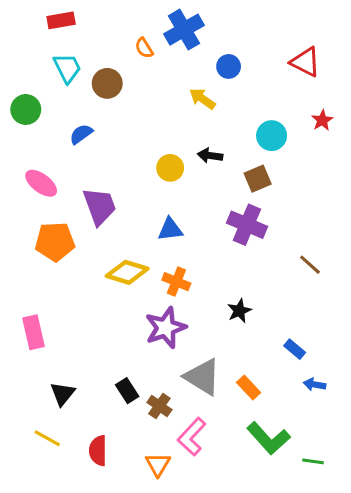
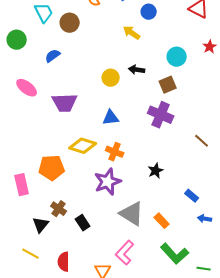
purple trapezoid: (99, 206) -> (65, 103), turned 108
orange pentagon: (55, 242) -> (52, 168), moved
brown cross: (159, 406) -> (59, 209), moved

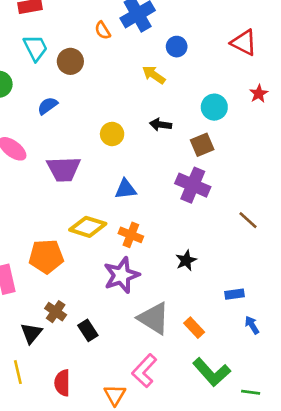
yellow circle: (111, 78) -> (112, 134), moved
blue rectangle: (192, 196) -> (234, 294), turned -48
blue arrow: (205, 219) -> (252, 325), turned 48
yellow line: (31, 254) -> (18, 372), turned 48

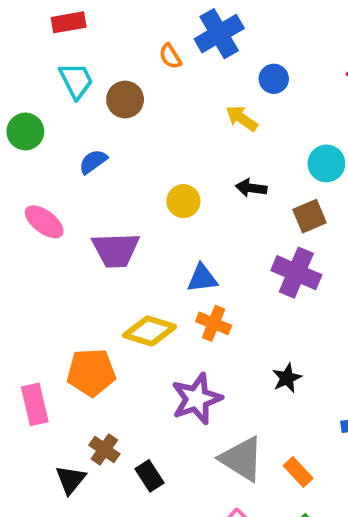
orange cross: (131, 235) -> (214, 323), moved

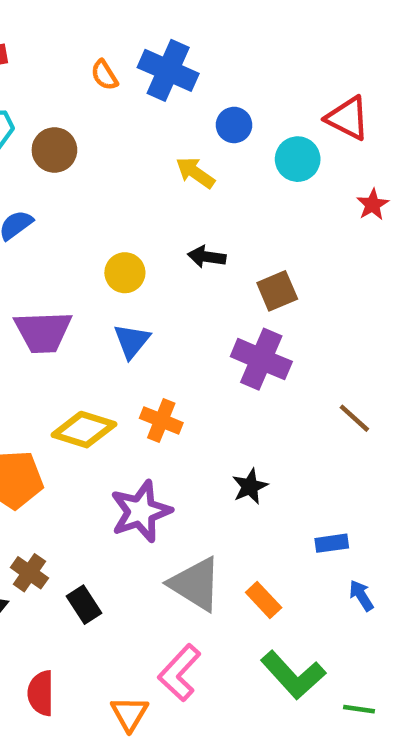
blue cross: (219, 34) -> (168, 70), turned -36
orange semicircle: (170, 56) -> (104, 75), moved
cyan circle: (326, 163) -> (298, 159), moved
blue triangle: (202, 278) -> (132, 341), moved, turned -44

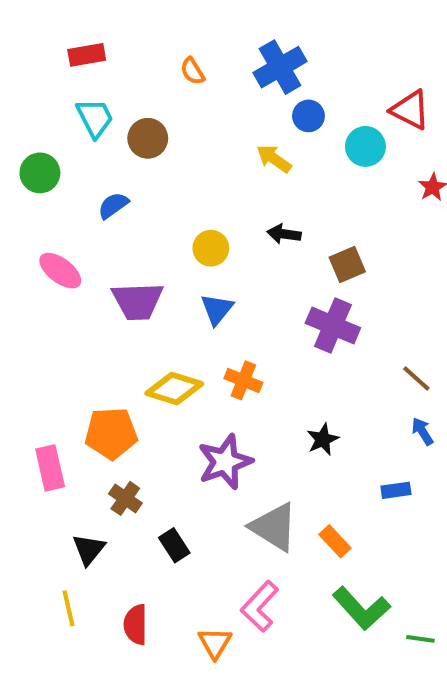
blue cross: (168, 70) -> (280, 67), moved, turned 36
brown cross: (29, 573) -> (125, 498), moved
blue arrow: (361, 595) -> (422, 431), moved

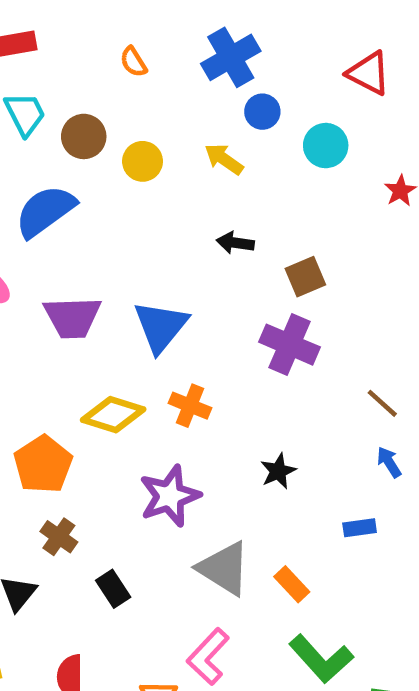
red triangle: (410, 110) -> (369, 73), moved
blue semicircle: (113, 205) -> (45, 211), size x1.8
yellow circle: (211, 248) -> (143, 161), moved
blue triangle: (217, 309) -> (161, 326), size x1.5
orange pentagon: (111, 433) -> (43, 464), turned -30

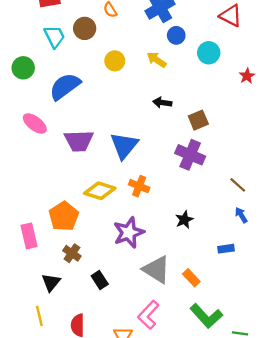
brown circle: (84, 136) -> (85, 28), moved

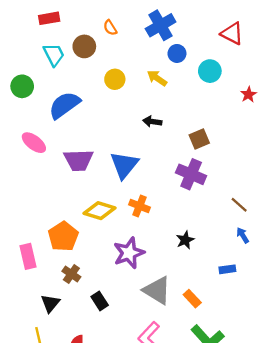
black arrow: (162, 103) -> (152, 122), moved

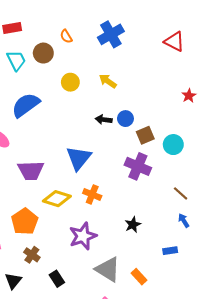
blue circle: (177, 53) -> (125, 119), moved
cyan circle: (210, 71) -> (173, 145), moved
purple trapezoid: (78, 160) -> (31, 171), moved

